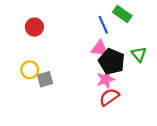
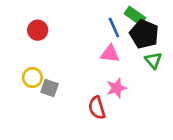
black pentagon: (112, 61) -> (144, 34), moved
gray square: (45, 79) -> (50, 88), turned 35
red semicircle: (109, 97) -> (97, 108), moved, turned -72

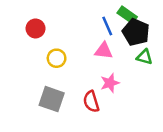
green triangle: (153, 60) -> (144, 57), turned -35
yellow circle: (32, 77) -> (57, 58), moved
gray square: (50, 88) -> (52, 99), moved, size x1.5

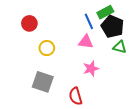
green rectangle: (127, 15) -> (105, 12), turned -63
red semicircle: (91, 102) -> (76, 96), moved

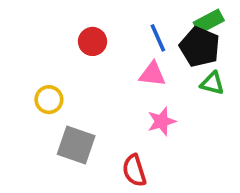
green rectangle: (105, 12) -> (209, 21), moved
red circle: (29, 23) -> (93, 41), moved
yellow circle: (47, 48) -> (49, 100), moved

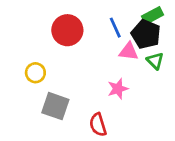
red circle: (93, 41) -> (67, 30), size x1.5
pink triangle: (152, 74) -> (129, 51), moved
green triangle: (212, 83) -> (155, 61), turned 30

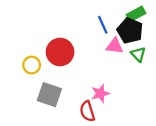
red circle: (67, 30) -> (60, 52), moved
pink star: (118, 89) -> (100, 93), moved

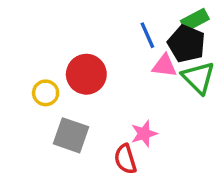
green triangle: (138, 54) -> (198, 78), size x1.5

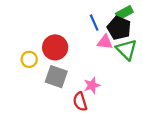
gray square: (71, 135) -> (56, 77), moved

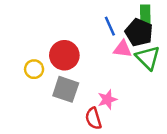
green rectangle: (124, 13) -> (145, 15), turned -63

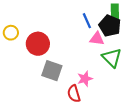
red circle: (64, 55) -> (38, 44), moved
green triangle: (148, 58) -> (112, 58), moved
yellow circle: (34, 69) -> (11, 33), moved

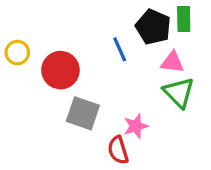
blue line: (87, 21) -> (120, 49), moved
black pentagon: (110, 26) -> (153, 27), moved
pink triangle: (97, 39) -> (172, 62), moved

